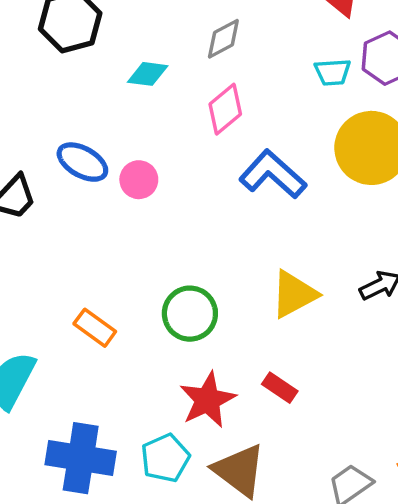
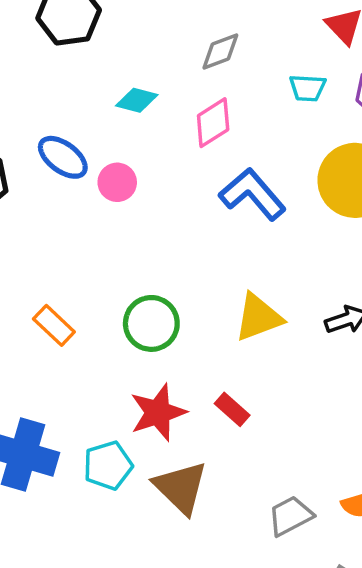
cyan trapezoid: (333, 72) -> (307, 88), moved
cyan diamond: (148, 74) -> (137, 100), moved

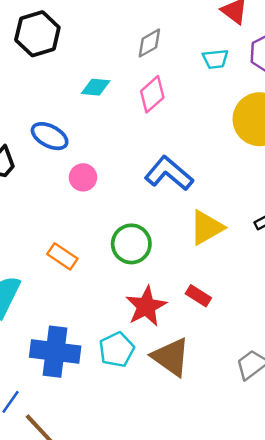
pink circle: (117, 182) -> (83, 177), moved
blue L-shape: (252, 194) -> (169, 173), moved

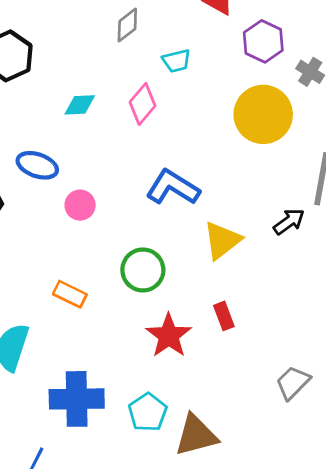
gray diamond: (149, 43) -> (127, 25), moved
cyan trapezoid: (215, 59) -> (177, 61), moved
red rectangle: (198, 296) -> (224, 316), turned 45
cyan pentagon: (117, 350) -> (148, 412), moved
brown triangle: (171, 357) -> (196, 435), moved, turned -42

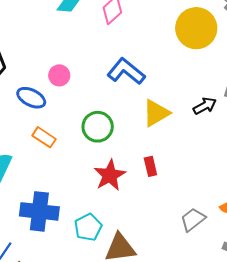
blue ellipse: (37, 165) -> (31, 98), moved

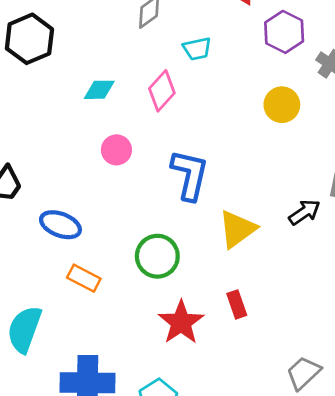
yellow circle: (196, 28) -> (282, 105), size x0.6
blue L-shape: (126, 71) -> (190, 175), turned 69
pink circle: (59, 75) -> (116, 150), moved

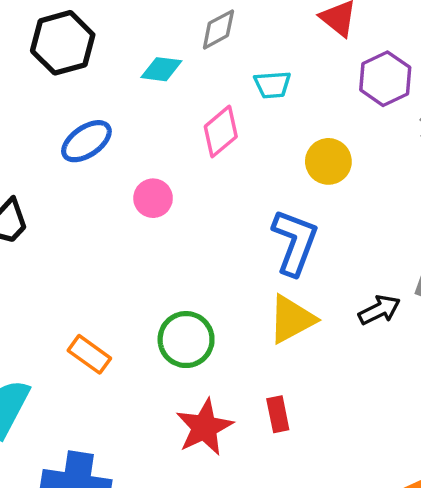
cyan diamond: (99, 90) -> (161, 69), moved
yellow circle: (282, 105) -> (328, 161), moved
blue L-shape: (190, 175) -> (295, 242), moved
blue ellipse: (60, 225) -> (86, 141), moved, turned -63

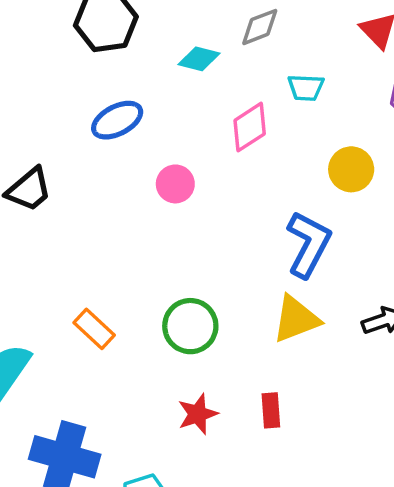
red star: (204, 427) -> (198, 414), size x0.7

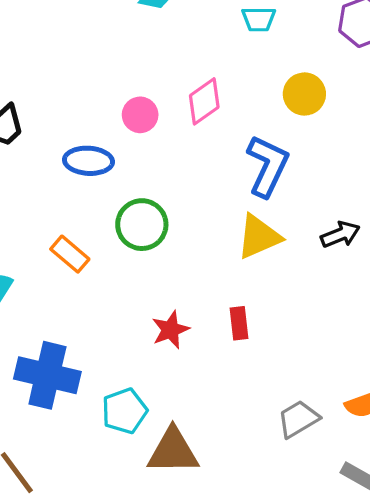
blue ellipse: (117, 120) -> (88, 161), moved, turned 33
pink diamond: (250, 127) -> (204, 101), moved
green circle: (190, 326) -> (142, 225), moved

